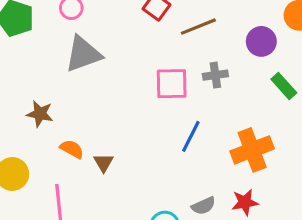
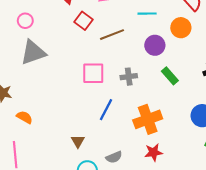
gray cross: (215, 75) -> (129, 77), moved
brown triangle: (104, 163) -> (78, 141), moved
red star: (245, 202) -> (154, 152), moved

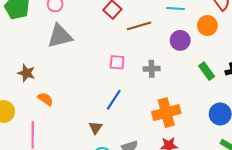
pink square: (93, 73) -> (117, 62), size x0.7
green rectangle: (170, 76) -> (207, 71), moved
blue line: (106, 110) -> (114, 100), moved

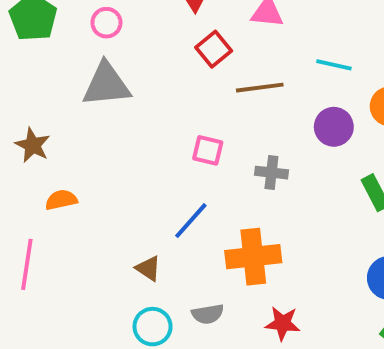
orange semicircle: (45, 99) -> (61, 200), turned -56
orange cross: (166, 113) -> (253, 257), moved
brown triangle: (96, 128) -> (148, 268), turned -40

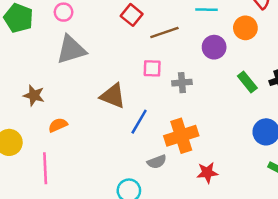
pink square: (208, 150) -> (152, 68), moved
brown triangle: (148, 268) -> (113, 96), moved, size x1.6
gray semicircle: (208, 314) -> (157, 162), moved

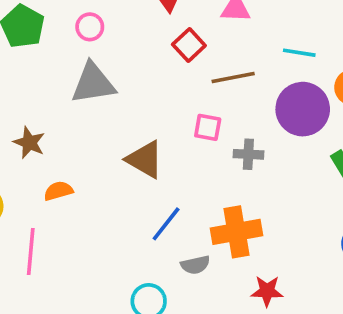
purple circle: (214, 47) -> (303, 109), size x1.5
blue line: (139, 122) -> (166, 224), moved

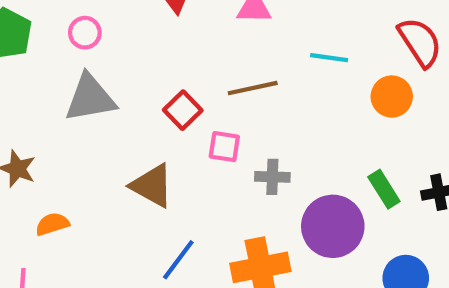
red square: (189, 45) -> (183, 110), moved
purple circle: (303, 109) -> (333, 226), moved

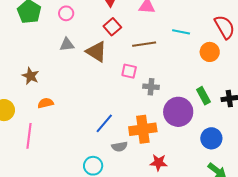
gray triangle: (90, 98) -> (67, 44), size x0.6
red square: (183, 110) -> (112, 27), moved
brown triangle: (152, 186) -> (96, 52), moved

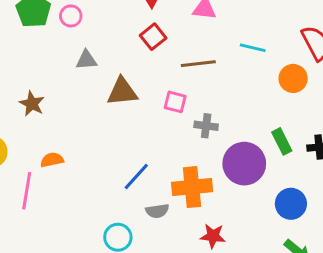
pink circle: (66, 13) -> (71, 16), moved
brown triangle: (96, 52) -> (122, 92), moved, turned -40
orange semicircle: (46, 103) -> (52, 160), moved

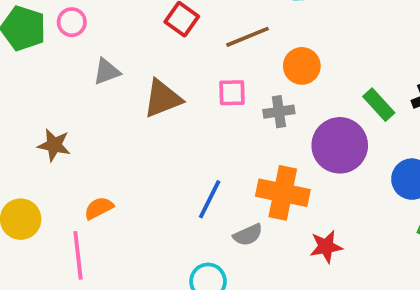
orange circle: (293, 78) -> (302, 66), moved
orange cross: (192, 187) -> (283, 193), turned 33

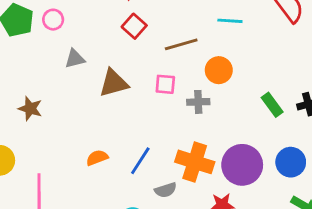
purple circle: (340, 145) -> (242, 165), moved
orange semicircle: (99, 208) -> (97, 158), moved

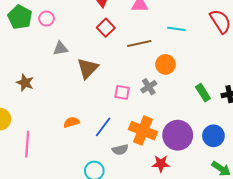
brown triangle: (114, 83) -> (88, 68), turned -35
pink square: (165, 84) -> (122, 92), moved
gray cross: (198, 102) -> (149, 87), turned -35

